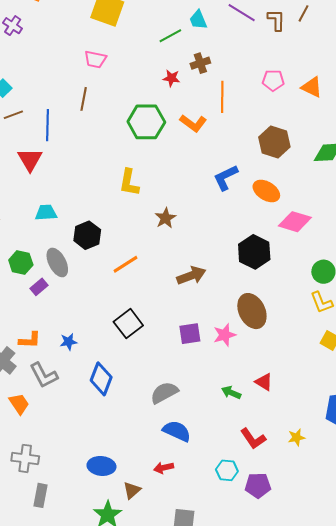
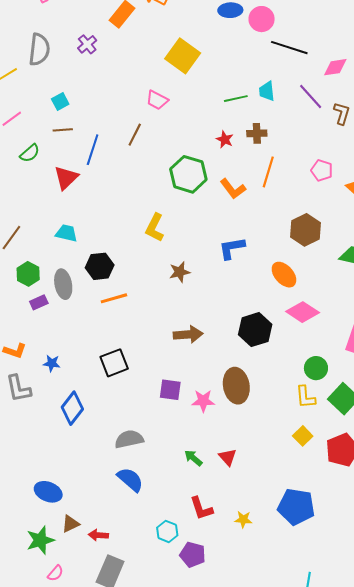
blue L-shape: (226, 178) -> (232, 248), moved
orange line: (126, 264) -> (114, 298), moved
red arrow: (164, 468) -> (98, 535), moved

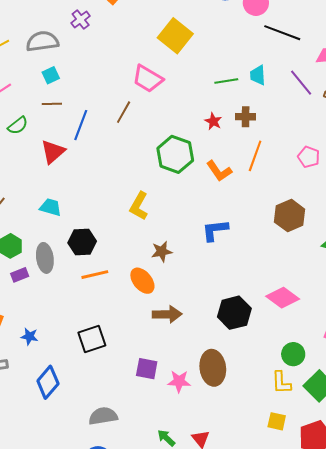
gray semicircle: (39, 50) -> (42, 41), moved, turned -108
pink trapezoid: (157, 100) -> (148, 79), size x1.4
orange ellipse: (284, 275) -> (142, 281), moved
yellow square: (303, 436) -> (277, 421), turned -36

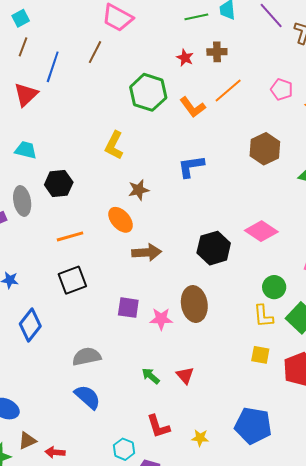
brown line: (52, 104) -> (23, 47), turned -66
orange line: (255, 156) -> (228, 91), turned 32
orange line: (95, 275) -> (70, 236), moved

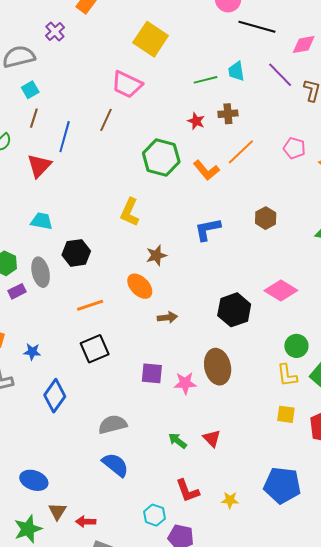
brown hexagon: (265, 149) -> (266, 218), moved, size x0.7
brown arrow: (147, 252) -> (167, 317), size x0.7
brown triangle: (27, 441) -> (57, 511), turned -30

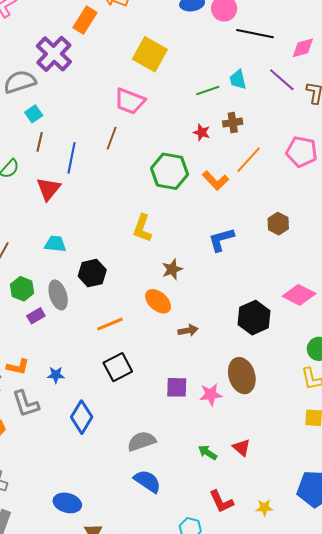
purple cross: (55, 32) -> (54, 54), size x1.8
pink pentagon: (294, 148) -> (302, 152), size x1.4

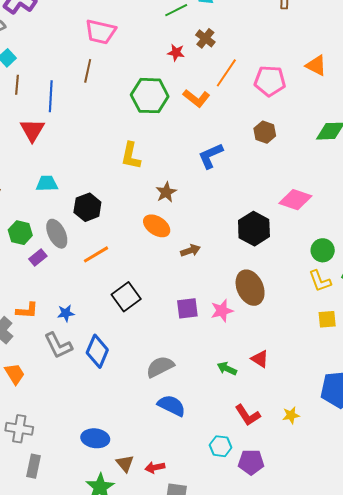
brown cross: (233, 123) -> (205, 38), turned -36
pink pentagon: (302, 152) -> (270, 81), moved
orange line: (110, 324) -> (96, 254), moved
gray L-shape: (26, 404) -> (58, 346), moved

